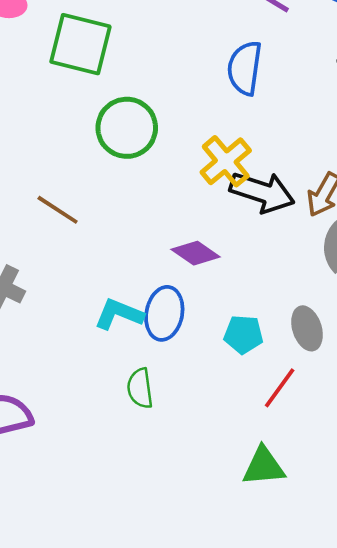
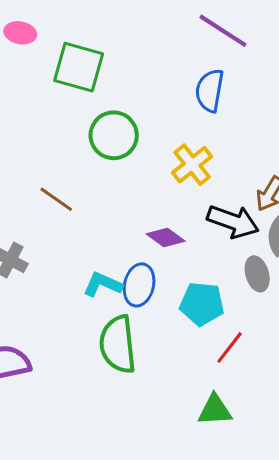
black arrow: (262, 192) -> (233, 222), moved
gray ellipse: (307, 328) -> (257, 274), moved
cyan pentagon: (243, 334) -> (202, 304), size x1.4
green semicircle: (140, 388) -> (118, 344), size x1.8

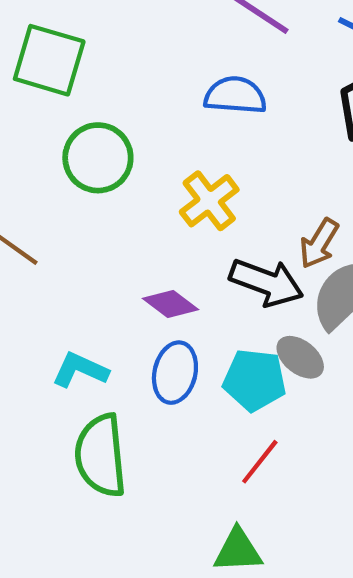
blue semicircle: (210, 90) -> (235, 95), turned 84
gray ellipse: (257, 274) -> (300, 357), turned -36
blue ellipse: (139, 285) -> (175, 373), moved
cyan pentagon: (202, 304) -> (255, 380), moved

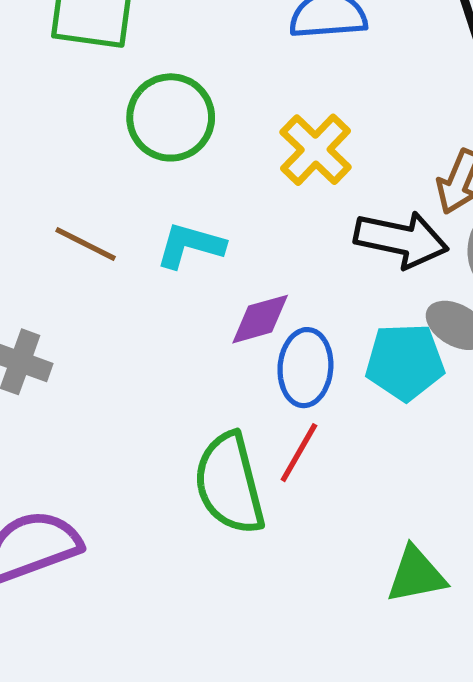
purple diamond: (170, 304) -> (260, 319), moved, turned -44
cyan L-shape: (80, 370) -> (190, 245), moved
red line: (260, 462) -> (299, 453), moved

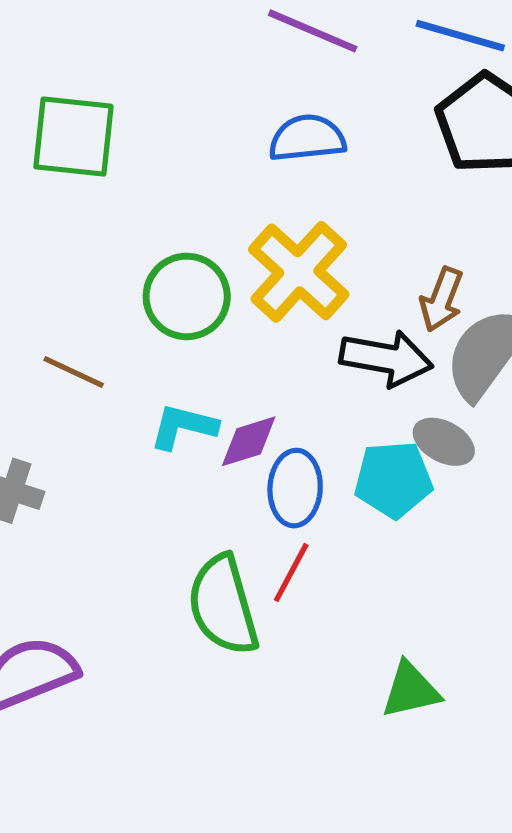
green circle: (171, 117) -> (187, 296), moved
yellow cross: (316, 150) -> (299, 272), size x1.4
cyan L-shape: (190, 245) -> (183, 427), moved

